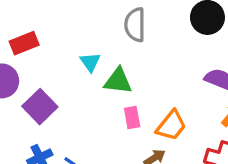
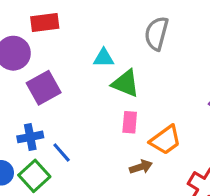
cyan triangle: (90, 62) -> (104, 58), turned 50

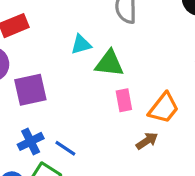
purple square: (44, 88) -> (30, 90), turned 32

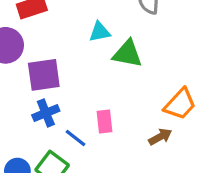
pink rectangle: (124, 100) -> (105, 121), moved
blue cross: (31, 141) -> (46, 113), moved

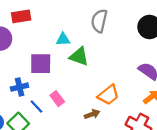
purple square: (44, 75) -> (41, 64), moved
pink rectangle: (105, 121) -> (57, 99), turned -40

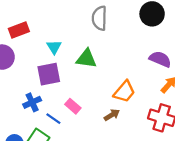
cyan triangle: (63, 39) -> (54, 47), moved, turned -48

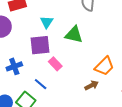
blue cross: (32, 102) -> (14, 66), moved
pink rectangle: (73, 106) -> (55, 64), moved

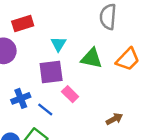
orange trapezoid: (104, 66) -> (128, 59), moved
blue line: (41, 84) -> (45, 110), moved

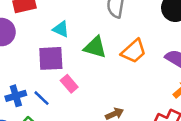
cyan triangle: (58, 44) -> (61, 29), turned -42
blue cross: (21, 98) -> (16, 96), moved

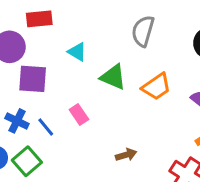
purple square: (51, 58) -> (33, 79), moved
blue cross: (16, 96) -> (17, 121), turned 36

